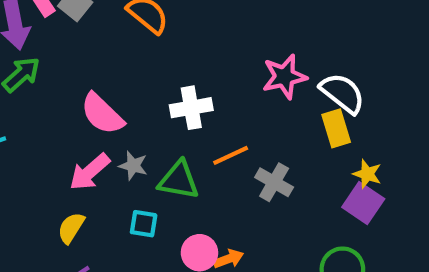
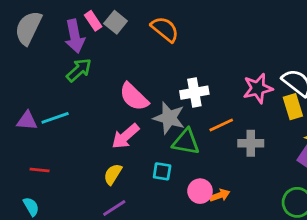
pink star: (284, 77) -> (258, 88), moved
gray star: (133, 166) -> (169, 118), moved, size x1.6
gray cross: (274, 182) -> (251, 143), turned -30

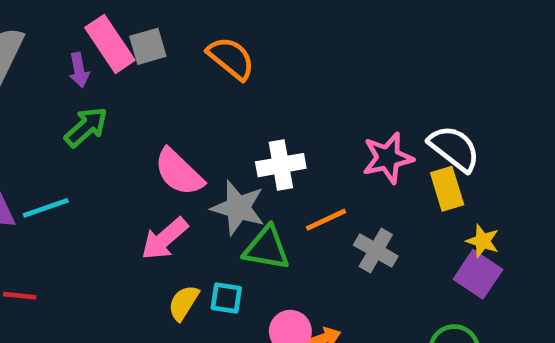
pink rectangle: (93, 21) -> (110, 44), size x1.6
gray square: (116, 22) -> (148, 46), turned 35
purple arrow: (75, 36) -> (79, 70), size x0.6
gray cross: (251, 143) -> (376, 251), turned 30
yellow semicircle: (113, 174) -> (183, 303), moved

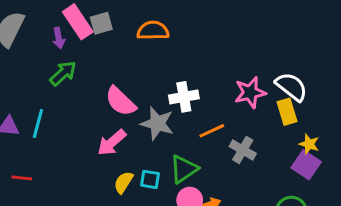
orange semicircle: (231, 58) -> (153, 31), turned -40
cyan line: (46, 208) -> (38, 123), turned -56
green triangle: (267, 248) -> (184, 169), moved, turned -44

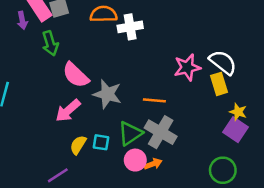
green arrow: (63, 73) -> (50, 43), moved, turned 115
white cross: (184, 97) -> (130, 27), moved
orange line: (212, 131) -> (154, 100), turned 30
gray cross: (243, 150) -> (161, 132), moved, size x1.4

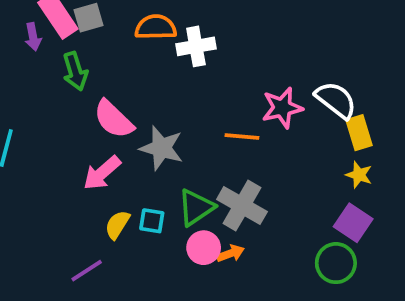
yellow rectangle: (219, 84) -> (359, 133), moved
orange line: (154, 100) -> (242, 136), moved
purple square: (235, 130) -> (353, 223), moved

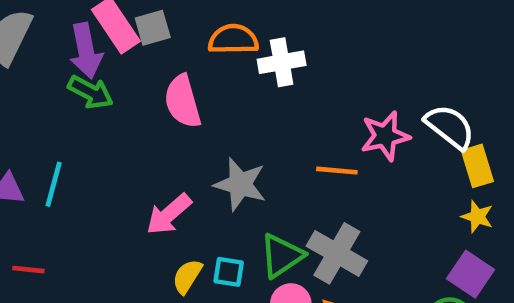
purple arrow: (33, 37) -> (86, 51), size x1.6
green arrow: (75, 71) -> (91, 92), moved, turned -45
pink semicircle: (114, 119) -> (183, 101), moved, turned 30

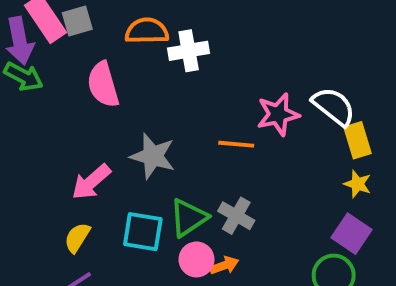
gray cross: (337, 253) -> (236, 216), size x0.7
cyan square: (229, 272) -> (143, 232), size x1.5
yellow semicircle: (187, 276) -> (77, 238), moved

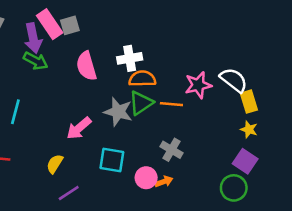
orange semicircle: (147, 31) -> (142, 79), moved
white cross: (189, 51) -> (130, 58), moved
green triangle: (189, 218) -> (141, 103), moved
yellow semicircle: (77, 238) -> (55, 164), moved

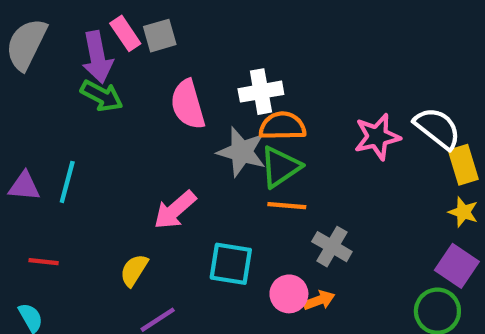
pink rectangle: (50, 24) -> (125, 33), size x0.7
orange line: (171, 104) -> (287, 206), moved
gray star: (118, 112) -> (242, 152), moved

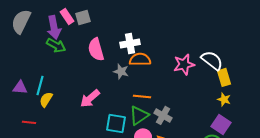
gray star: (242, 152) -> (121, 71), size x0.7
green triangle: (280, 167) -> (139, 115), moved
yellow semicircle: (134, 270) -> (46, 99), moved

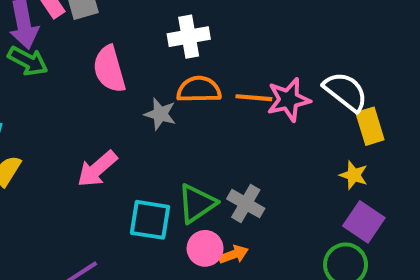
white cross: (130, 43) -> (189, 37), moved
orange line: (142, 96) -> (254, 98), moved
yellow star: (224, 99) -> (354, 175), moved

